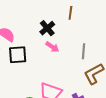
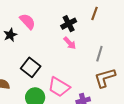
black square: (18, 55) -> (31, 67), moved, turned 30

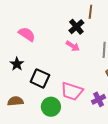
black cross: (69, 24) -> (76, 27), moved
black star: (10, 35) -> (17, 64), moved

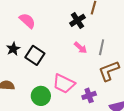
pink arrow: (73, 46) -> (80, 48), moved
black square: (40, 78) -> (35, 55), moved

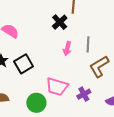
pink arrow: (80, 48) -> (67, 48), turned 72
black square: (35, 55) -> (24, 64), turned 36

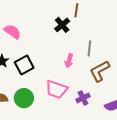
pink arrow: (67, 48) -> (69, 61), moved
green circle: (36, 103) -> (24, 98), moved

